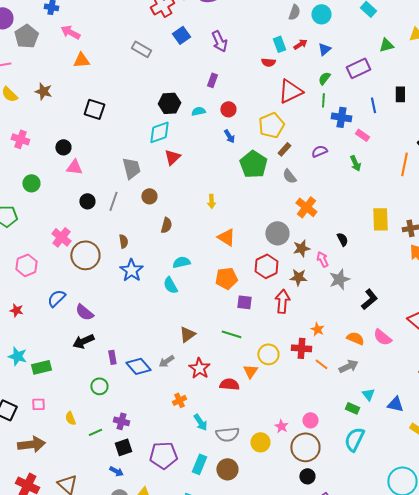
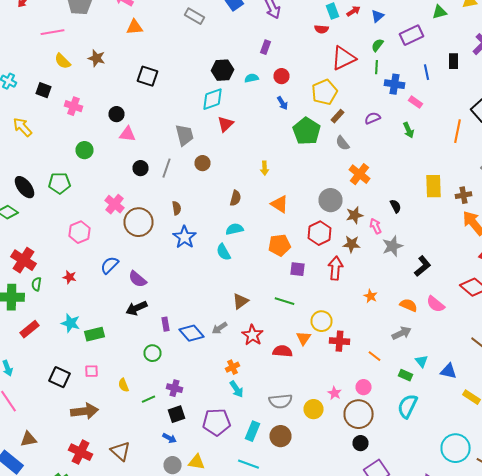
brown semicircle: (166, 225) -> (236, 198), moved
red cross: (301, 348) -> (340, 341), moved
orange line: (321, 364) -> (374, 356), moved
cyan arrow: (200, 422) -> (236, 389), moved

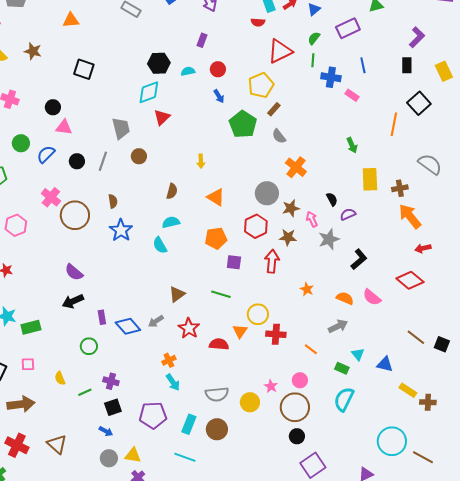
black rectangle: (454, 61) -> (407, 65), moved
purple semicircle: (372, 118) -> (348, 214), moved
green arrow: (408, 130) -> (352, 145), moved
blue semicircle: (110, 265) -> (46, 154), moved

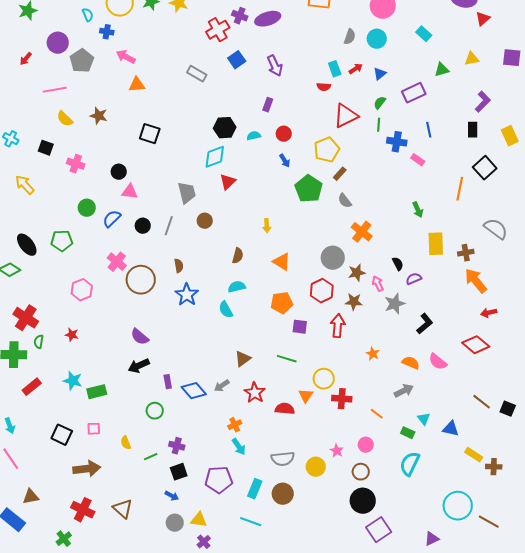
brown circle: (295, 407) -> (361, 472), size x0.6
black circle: (297, 436) -> (363, 501), size x1.6

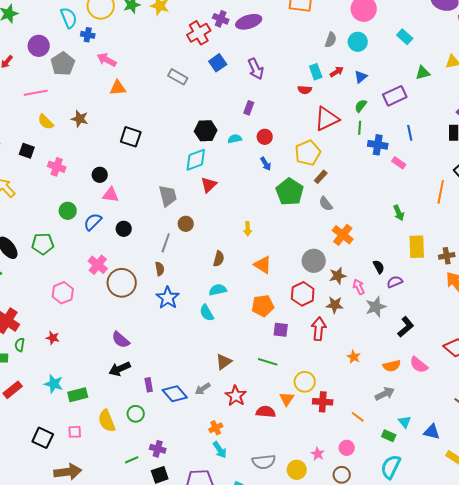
cyan semicircle: (88, 15) -> (69, 18), size x1.5
gray line: (169, 226) -> (166, 243), moved
orange semicircle: (411, 363) -> (392, 366), turned 144
yellow semicircle: (126, 443) -> (107, 421), moved, size x1.6

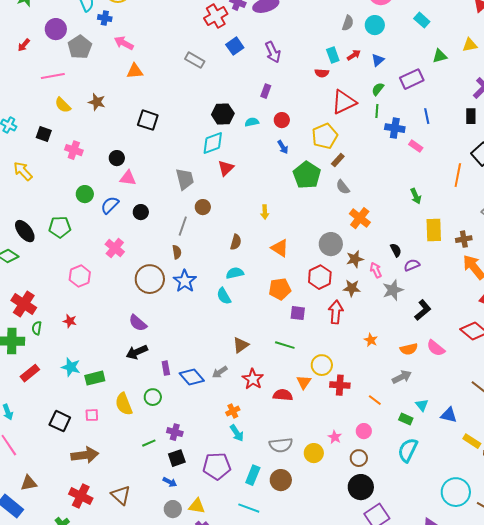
brown circle: (122, 283) -> (150, 279), moved

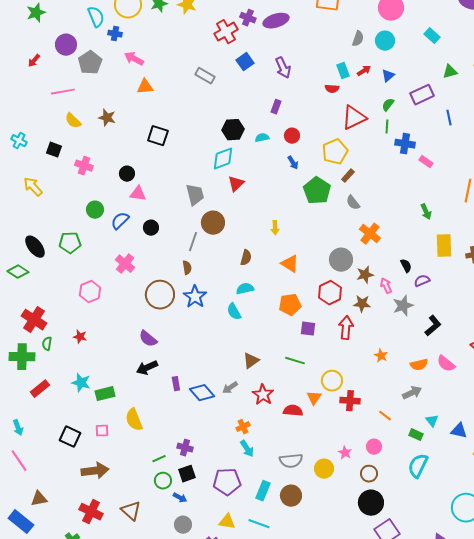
blue line: (427, 116) -> (449, 118), moved
brown circle: (203, 207) -> (213, 223), size x1.5
green circle: (153, 397) -> (163, 481), moved
yellow triangle: (197, 506) -> (227, 522), moved

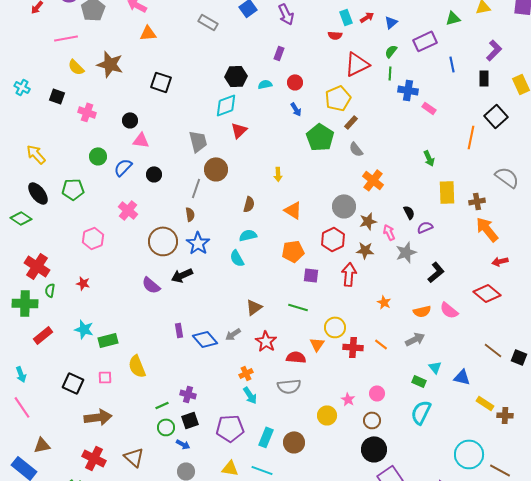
brown star: (107, 118) -> (110, 64), size x1.5
yellow arrow: (33, 187) -> (36, 154), moved
black arrow: (147, 368) -> (182, 275), moved
orange line: (385, 416) -> (381, 344), moved
gray semicircle: (291, 461) -> (289, 386), moved

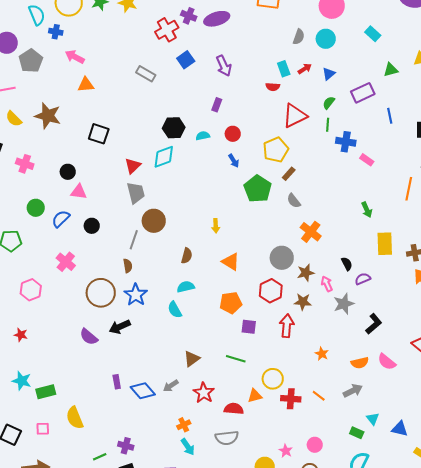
red triangle: (239, 130) -> (133, 166), moved
orange triangle: (317, 344) -> (255, 396), turned 42

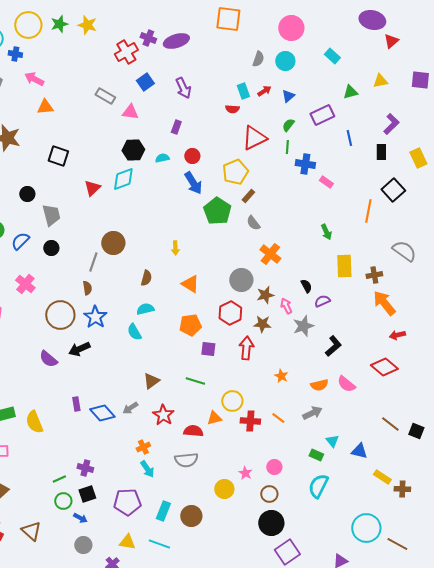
blue arrow: (234, 161) -> (193, 183), size x1.6
pink triangle: (79, 192) -> (130, 112), moved
gray trapezoid: (136, 193) -> (51, 215), moved
yellow semicircle: (75, 418) -> (34, 422), moved

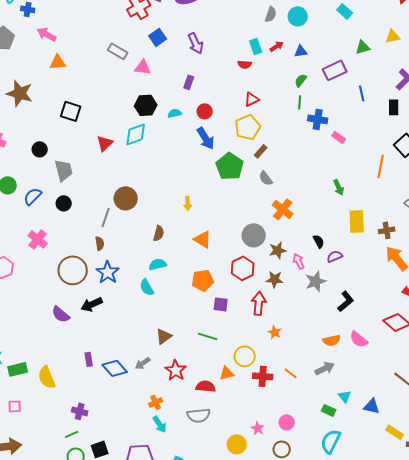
blue triangle: (288, 96) -> (301, 51), turned 32
red triangle: (254, 138) -> (252, 99), moved, size x0.6
orange star: (281, 376) -> (275, 332), moved
purple cross: (85, 468) -> (80, 411), moved

